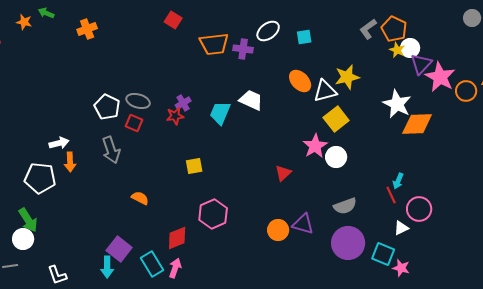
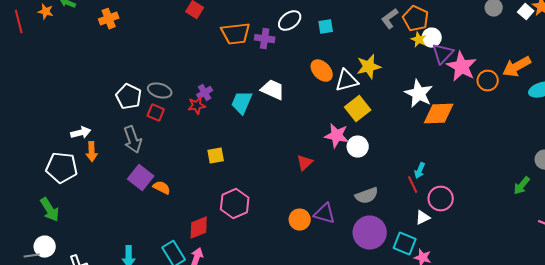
pink star: (315, 146) -> (337, 136), turned -30
white circle: (23, 239) -> (45, 247), moved
purple square: (119, 249) -> (141, 178), moved

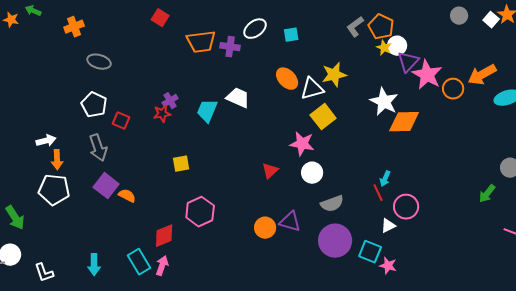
gray ellipse: (160, 91) -> (99, 62), moved
white circle: (358, 147) -> (312, 173), moved
white pentagon: (62, 168) -> (54, 190), moved

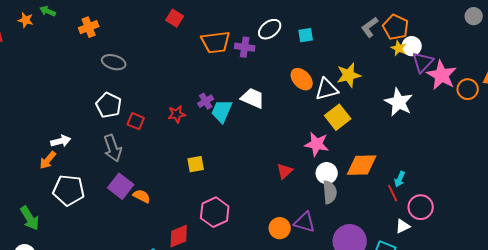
purple cross: (170, 101) -> (206, 101), moved
orange diamond: (404, 122) -> (362, 165), moved
orange arrow: (57, 160) -> (48, 160), moved, turned 42
gray semicircle: (332, 204) -> (330, 192), moved, turned -75

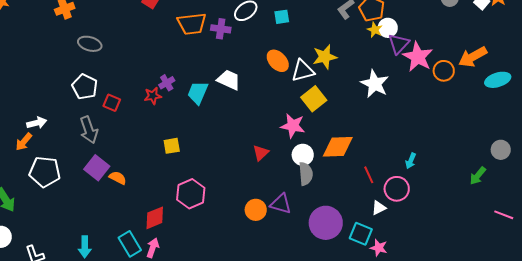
purple cross: (206, 101) -> (167, 83), moved
cyan arrow: (400, 179) -> (411, 161), moved

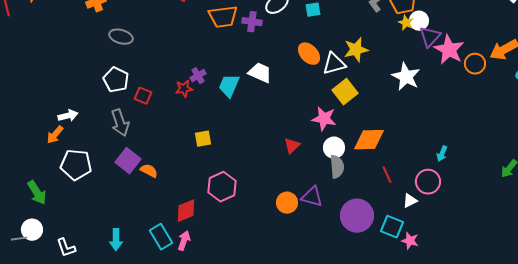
red line: (369, 175) -> (387, 175), moved

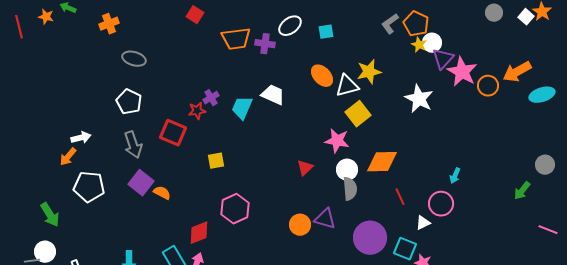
red square: (143, 96) -> (173, 133), moved, size x1.5

